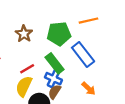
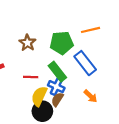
red line: (27, 69) -> (31, 77), turned 32
yellow semicircle: (24, 86) -> (39, 96), moved

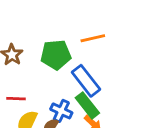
green rectangle: (57, 72) -> (87, 105), moved
blue cross: (56, 87) -> (61, 111), moved

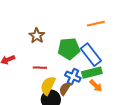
green pentagon: (56, 55) -> (69, 49), moved
green rectangle: (87, 105) -> (92, 73), turned -66

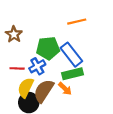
blue cross: (73, 77) -> (37, 66), moved, turned 35
orange arrow: (96, 86) -> (65, 89), moved
brown semicircle: (65, 89) -> (44, 91), size x1.6

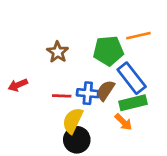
green pentagon: (48, 48) -> (108, 51), moved
blue cross: (37, 66) -> (88, 93), turned 35
brown semicircle: (44, 91) -> (106, 90), moved, size x0.7

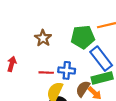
red arrow: (18, 85) -> (12, 64), turned 128
brown semicircle: (106, 90) -> (83, 89), moved

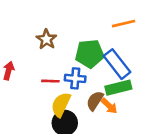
green pentagon: (83, 37) -> (90, 54), moved

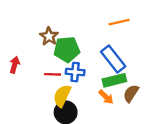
green pentagon: (90, 54) -> (67, 49), moved
brown semicircle: (95, 101) -> (131, 93), moved

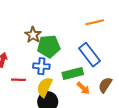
blue cross: (75, 72) -> (41, 66), moved
red line: (53, 74) -> (18, 80), moved
green rectangle: (114, 80) -> (73, 73), moved

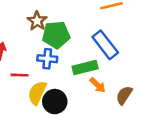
brown semicircle: (105, 85) -> (124, 95), moved
yellow semicircle: (45, 87) -> (37, 93), moved

